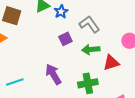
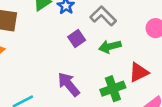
red triangle: (111, 63) -> (139, 72), moved

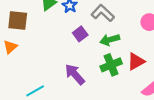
green cross: (113, 89) -> (111, 65), moved

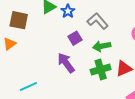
purple arrow: (75, 74) -> (66, 63), moved

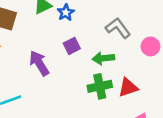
gray L-shape: (98, 21) -> (118, 28), moved
purple arrow: (66, 63) -> (39, 63), moved

